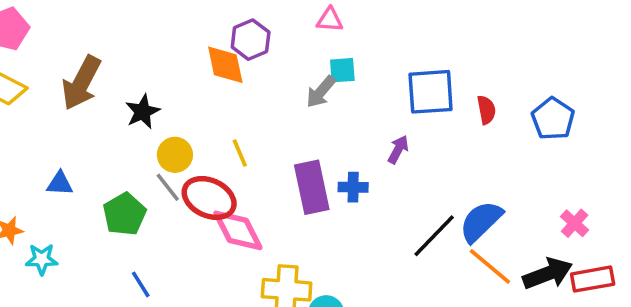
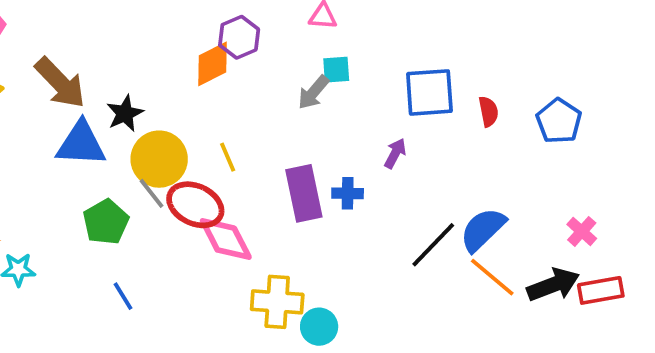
orange diamond: (225, 65) -> (212, 64), turned 75
brown arrow: (81, 83) -> (60, 83), turned -72
yellow circle: (175, 155) -> (159, 159), size x1.5
blue triangle: (60, 184) -> (81, 144), moved, size x1.8

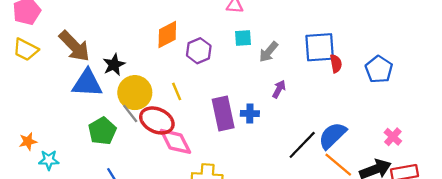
purple hexagon: (239, 37) -> (199, 51), moved
gray arrow: (313, 92) -> (268, 52), moved
blue square: (429, 92) -> (320, 47), moved

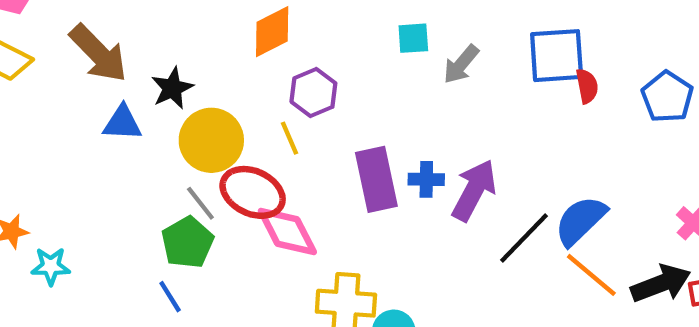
purple hexagon: (199, 51) -> (313, 93), moved
blue triangle: (87, 83) -> (122, 123), size x0.7
purple arrow: (279, 89) -> (474, 190), moved, size x1.8
gray line: (130, 114) -> (200, 203), moved
green pentagon: (102, 131) -> (187, 242), moved

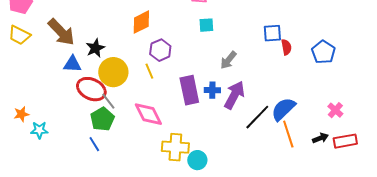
blue square: (557, 56) -> (272, 33), size x0.7
gray arrow: (461, 64) -> (228, 60), moved
red ellipse: (253, 192) -> (91, 89), moved
orange line: (591, 275) -> (288, 134), turned 32
black arrow: (661, 284) -> (320, 138), size x0.6

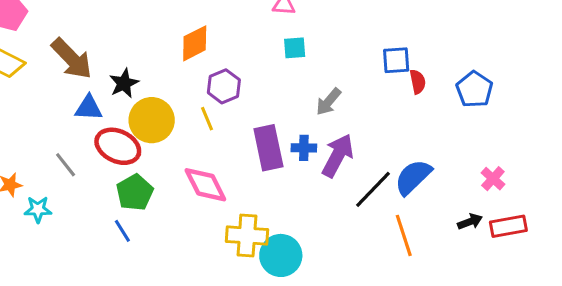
gray line: (108, 101) -> (66, 165), moved
orange line: (288, 134) -> (404, 235), moved
cyan circle: (197, 160) -> (281, 255), size x1.4

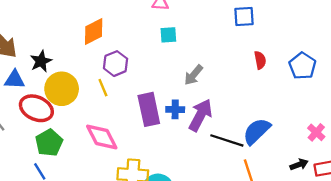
blue square: (396, 60) -> (244, 17), moved
black line: (373, 189) -> (227, 140), turned 64

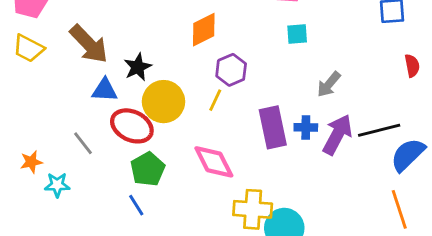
yellow line: (103, 88) -> (215, 100), turned 48
black line: (227, 140) -> (379, 130), moved, turned -32

